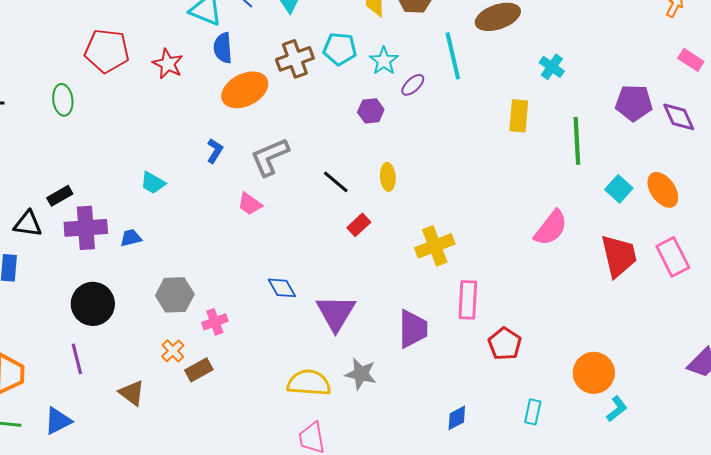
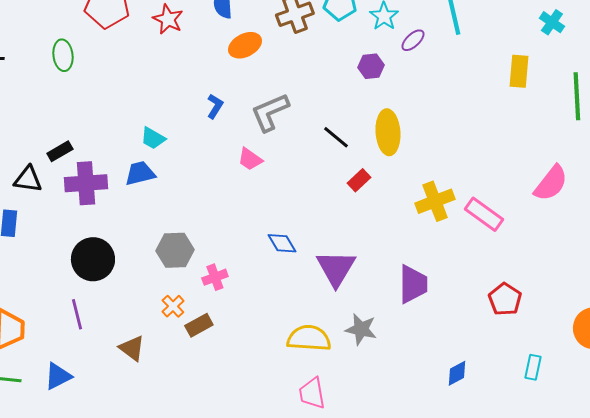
orange ellipse: (245, 90) -> (245, 45), size x0.7
yellow ellipse: (388, 177) -> (388, 132), size x1.6
blue trapezoid: (131, 238) -> (140, 173), moved, size x1.4
pink rectangle: (468, 300) -> (484, 214), moved, turned -57

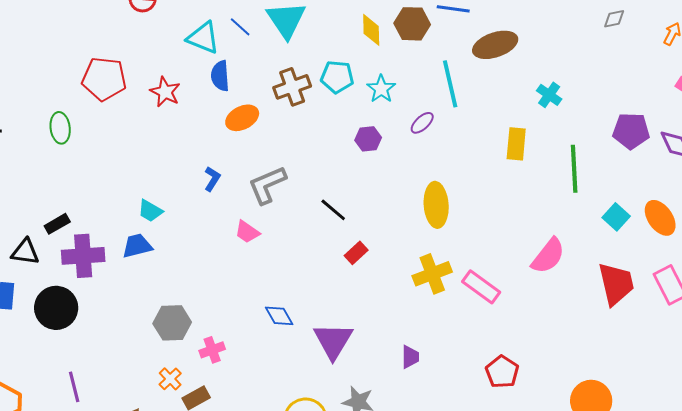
purple ellipse: (413, 40) -> (422, 123), moved
yellow ellipse: (388, 132) -> (436, 205), moved
black circle: (93, 259) -> (56, 308), moved
purple trapezoid: (413, 284) -> (410, 357), size x0.6

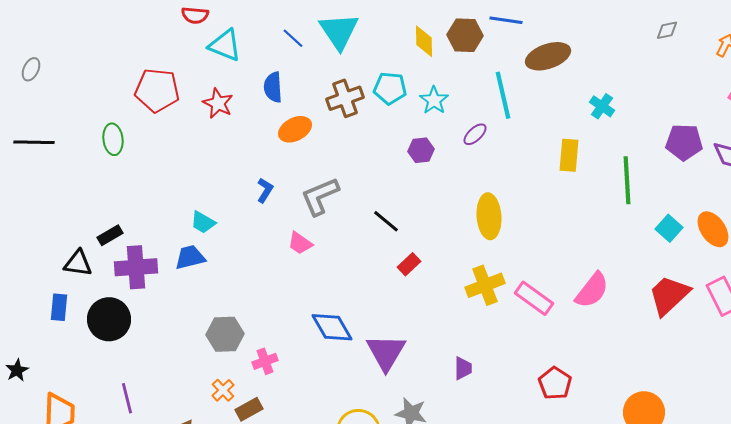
cyan triangle: (203, 38) -> (225, 45), moved
pink semicircle: (548, 256) -> (592, 290), moved
red trapezoid: (616, 284) -> (669, 295), turned -120
blue diamond: (279, 316) -> (332, 327), size x1.4

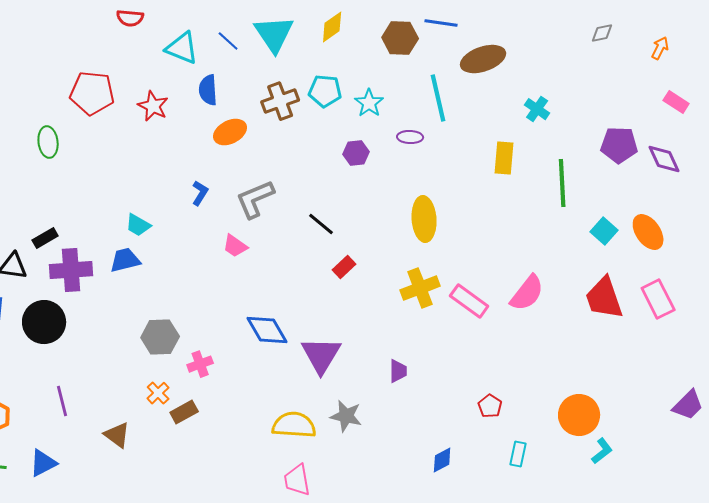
yellow diamond: (424, 41) -> (332, 27), moved, turned 56
cyan triangle: (225, 45) -> (182, 48), moved
purple ellipse: (475, 134) -> (410, 137), turned 45
red trapezoid: (669, 295) -> (604, 298), turned -66
red pentagon: (555, 383) -> (490, 406), moved, size x0.7

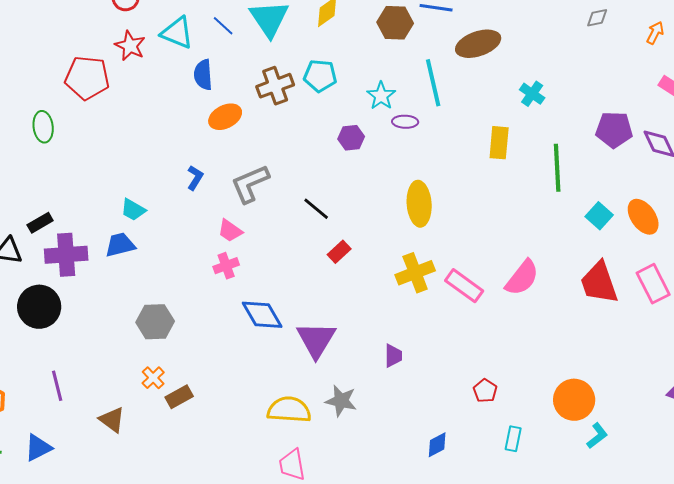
cyan star: (369, 103) -> (381, 96), moved
red star: (153, 106) -> (130, 46), moved
pink cross: (200, 364) -> (226, 266), moved

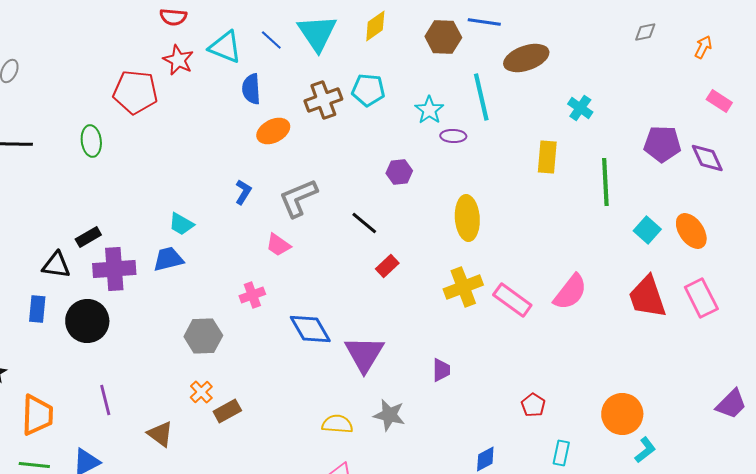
purple hexagon: (351, 138) -> (399, 172), moved
pink cross: (226, 266) -> (252, 295), moved
yellow semicircle: (289, 410) -> (337, 424), size x0.7

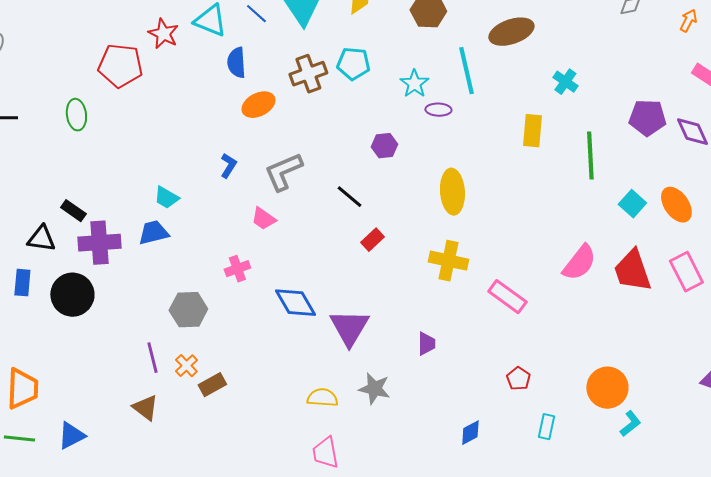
black rectangle: (88, 237) -> (73, 211), turned 65
yellow cross: (463, 287) -> (448, 261), turned 33
pink semicircle: (570, 292) -> (579, 263), moved
pink rectangle: (512, 300) -> (507, 297), moved
purple line: (105, 400) -> (152, 358), moved

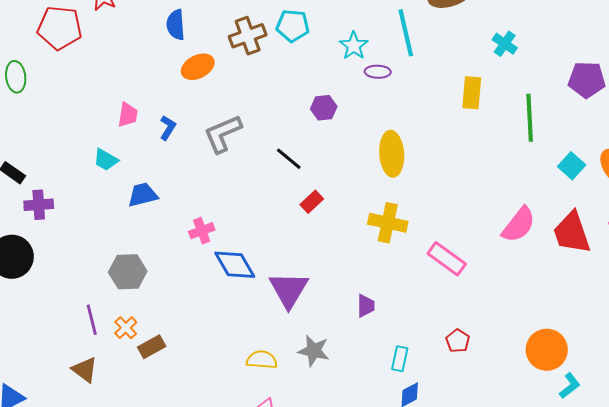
pink trapezoid: (263, 219) -> (128, 115), moved, turned -116
blue trapezoid: (153, 233) -> (143, 195), moved
purple cross: (99, 243) -> (39, 205), size x0.7
pink cross: (237, 269) -> (202, 231), moved
cyan rectangle: (546, 427) -> (400, 359), moved

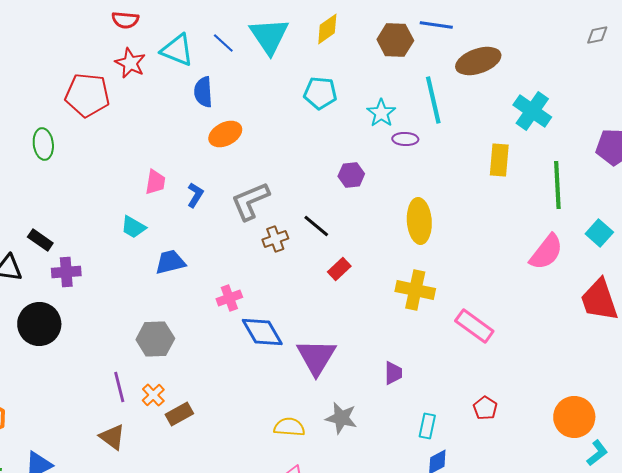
brown cross: (248, 36) -> (275, 239), moved, size x0.7
cyan cross: (505, 44) -> (532, 111), size x1.5
pink semicircle: (519, 225) -> (546, 252), moved

